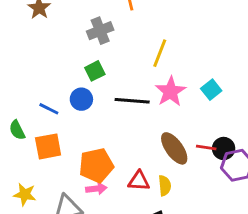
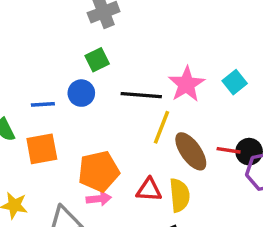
yellow line: (160, 53) -> (161, 127), moved
blue line: (49, 109) -> (43, 104), turned -30
yellow semicircle: (165, 186) -> (179, 195), size x1.4

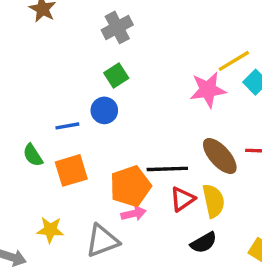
pink star: (186, 84) -> (208, 90), turned 30
black line: (141, 95) -> (167, 169), moved
yellow line: (161, 127) -> (234, 61), moved, turned 44
red triangle: (149, 190) -> (183, 199), turned -32

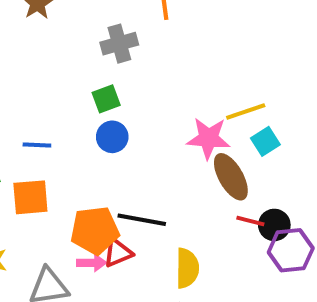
blue circle: (104, 110) -> (112, 137), moved
brown ellipse: (220, 156) -> (231, 177), moved
red triangle: (183, 199) -> (118, 253), moved

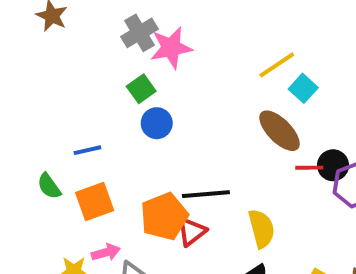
pink star: (208, 138) -> (171, 48), moved
pink arrow: (92, 263) -> (106, 252), moved

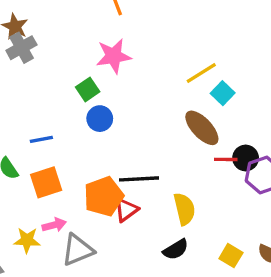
gray cross: (140, 33) -> (21, 48), moved

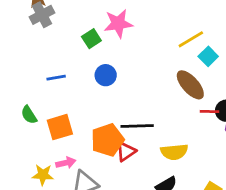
green square: (88, 89) -> (91, 39), moved
blue line: (41, 139) -> (56, 78), moved
yellow semicircle: (184, 209) -> (174, 152), turned 96

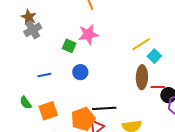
green square: (91, 39) -> (69, 46), turned -32
brown ellipse: (190, 85) -> (142, 77), turned 45
red line: (210, 112) -> (158, 87), moved

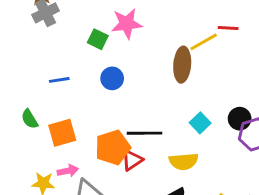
cyan square: (154, 56) -> (200, 123), moved
brown ellipse: (142, 77) -> (182, 65), moved
red line: (158, 87) -> (228, 28), moved

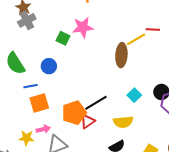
blue circle: (112, 78) -> (49, 66), moved
blue line: (59, 80) -> (30, 86), moved
green semicircle: (30, 119) -> (15, 63), moved, size x1.6
black line: (145, 133) -> (96, 103), turned -30

